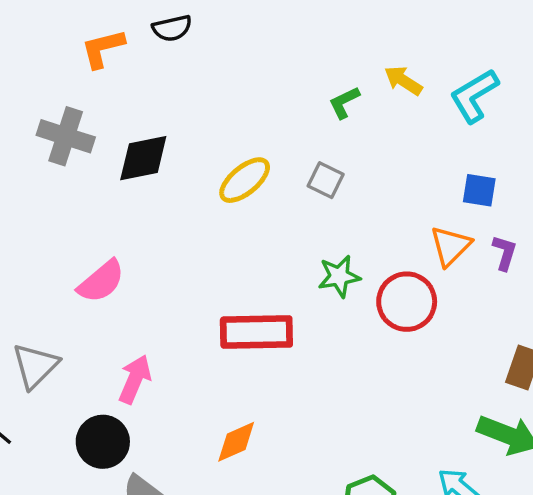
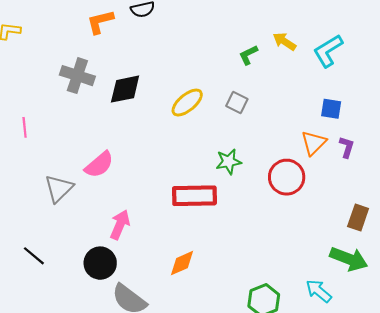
green star: (339, 276) -> (229, 162), moved
gray triangle: (35, 366) -> (59, 188), moved

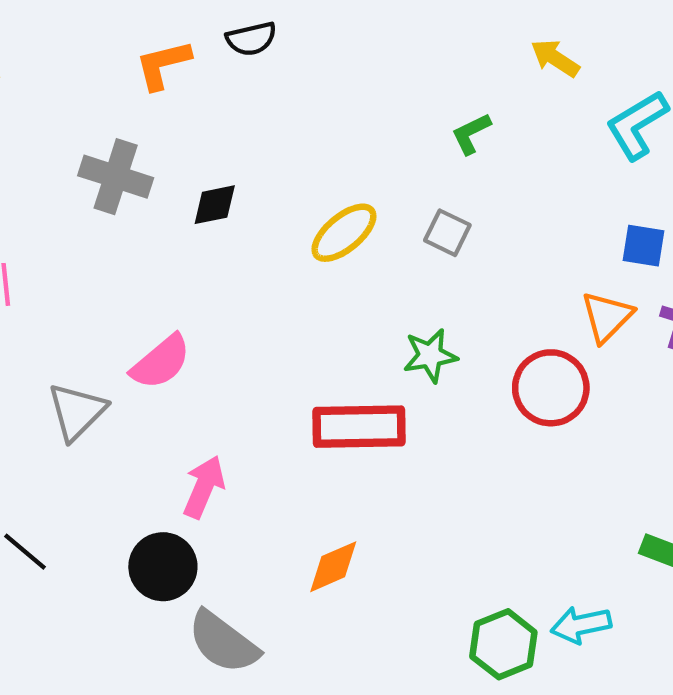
yellow arrow: (285, 41) -> (555, 58), moved
black diamond: (125, 89) -> (215, 205), size x0.7
cyan arrow: (319, 291) -> (581, 625), moved, turned -52

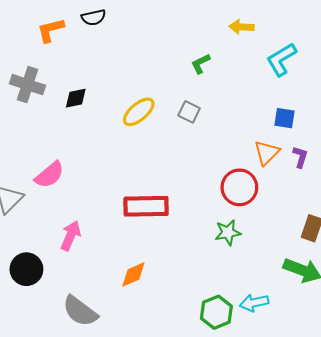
yellow arrow: (555, 58) -> (242, 27), turned -30
green star: (430, 356) -> (228, 232), moved
black circle: (163, 567) -> (26, 269), moved

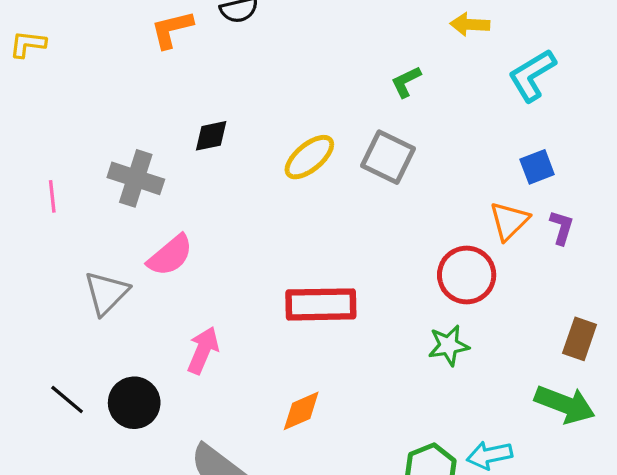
gray cross: (28, 85) -> (136, 178), moved
gray square: (189, 112) -> (388, 157), size x1.5
blue square: (285, 118) -> (537, 167), turned -30

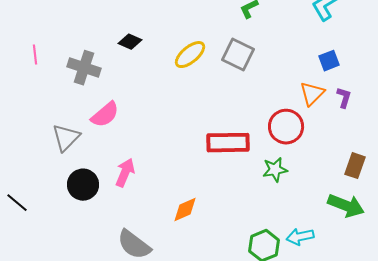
black diamond: (211, 136) -> (130, 42), turned 35
pink line: (52, 196) -> (35, 55), moved
red rectangle: (321, 304) -> (228, 143), moved
black line: (67, 399) -> (17, 203), moved
black circle: (134, 403) -> (83, 185), moved

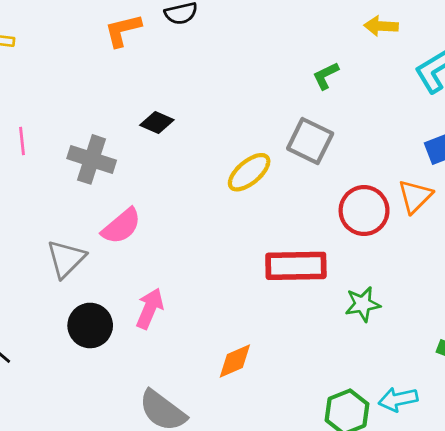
yellow ellipse: (190, 55) -> (249, 172), moved
red circle: (286, 127) -> (364, 211), moved

